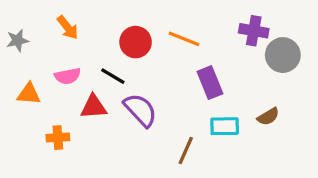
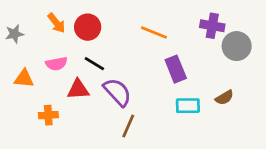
red circle: (136, 42) -> (88, 27), moved
brown line: (186, 150) -> (128, 126), moved

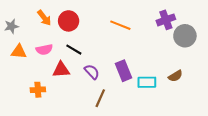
purple cross: (212, 26) -> (166, 20), turned -30
purple rectangle: (176, 69) -> (124, 71), moved
orange triangle: (24, 79) -> (19, 52), moved
purple semicircle: (117, 92) -> (92, 72), size x0.7

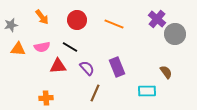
purple cross: (166, 20) -> (157, 19), turned -30
red circle: (69, 21) -> (77, 20), moved
brown semicircle: (175, 76) -> (166, 72), turned -96
cyan rectangle: (147, 82) -> (147, 91), moved
orange cross: (38, 90) -> (46, 98), moved

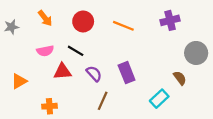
purple cross: (157, 19) -> (170, 20), turned 36
gray circle: (175, 34) -> (196, 53), moved
orange triangle: (18, 49) -> (19, 81), moved, turned -35
cyan rectangle: (147, 91) -> (159, 99), turned -42

